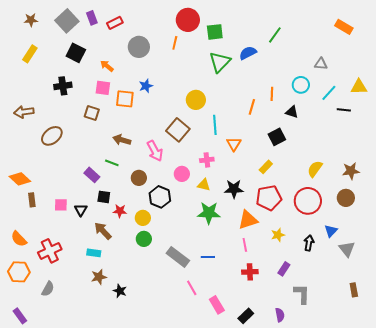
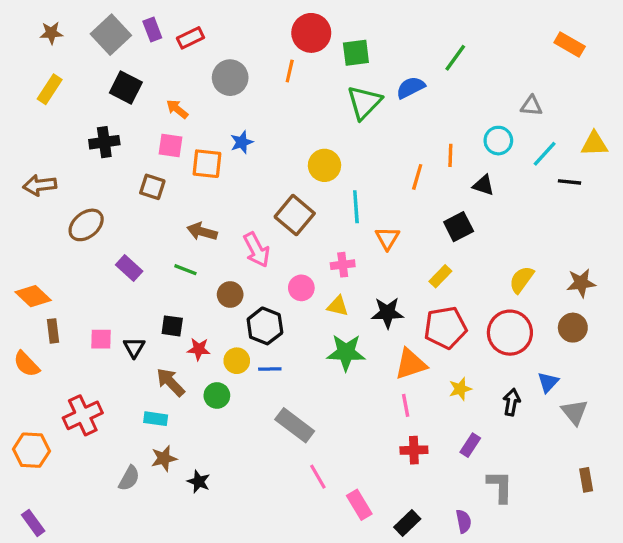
purple rectangle: (92, 175) -> (129, 268), moved
orange semicircle: (19, 239) -> (26, 364), moved
green circle: (144, 239) -> (217, 395), moved
blue line: (208, 257) -> (270, 369), moved
gray semicircle: (48, 289) -> (129, 478), moved

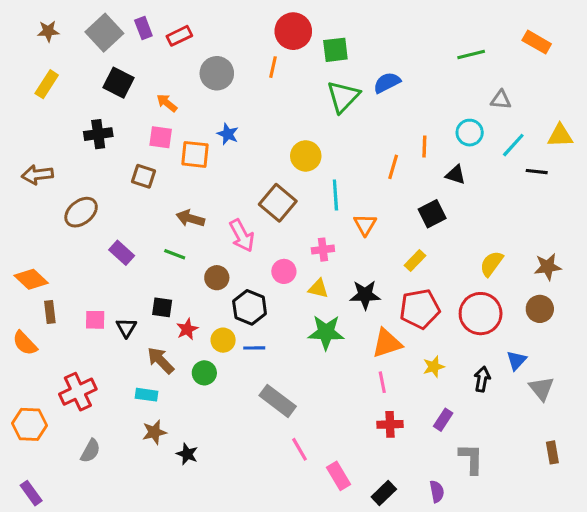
green line: (455, 58) -> (471, 55), moved, turned 40
blue star: (242, 142) -> (228, 134), turned -30
red star: (199, 349) -> (187, 329), turned -30
gray semicircle: (129, 478) -> (90, 451), moved

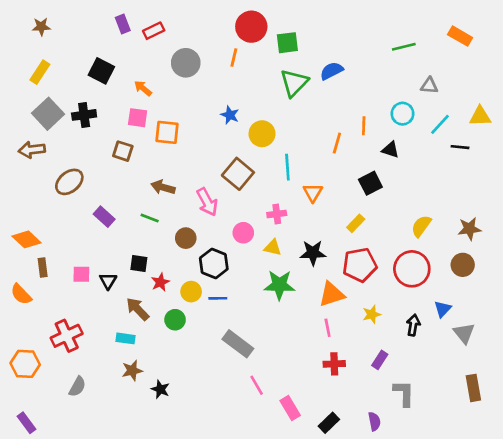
gray square: (104, 33) -> (48, 114), moved
blue star: (228, 134) -> (230, 115), moved
brown rectangle: (552, 452) -> (473, 388), size x1.4

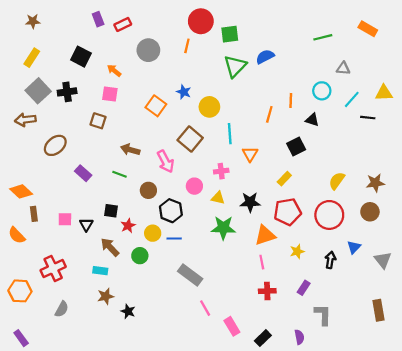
orange square: (167, 132) -> (156, 106), moved, turned 30
gray triangle: (464, 333) -> (383, 260), moved

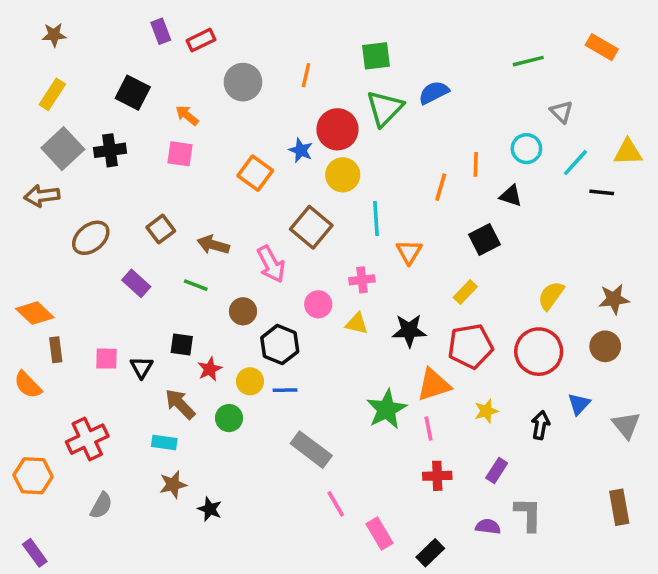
red circle: (201, 21) -> (337, 129), moved
gray triangle: (343, 68) -> (561, 112), turned 40
brown square: (98, 121) -> (161, 229), moved, turned 35
green star: (223, 228) -> (386, 409), moved, turned -30
purple semicircle: (299, 337) -> (488, 527), moved, turned -72

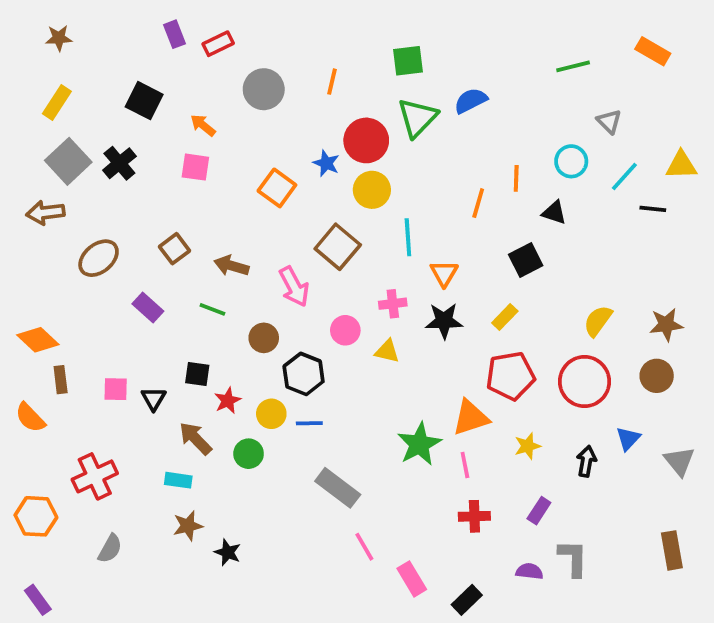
black cross: (110, 150) -> (119, 163), turned -32
black star: (409, 331) -> (444, 321), moved

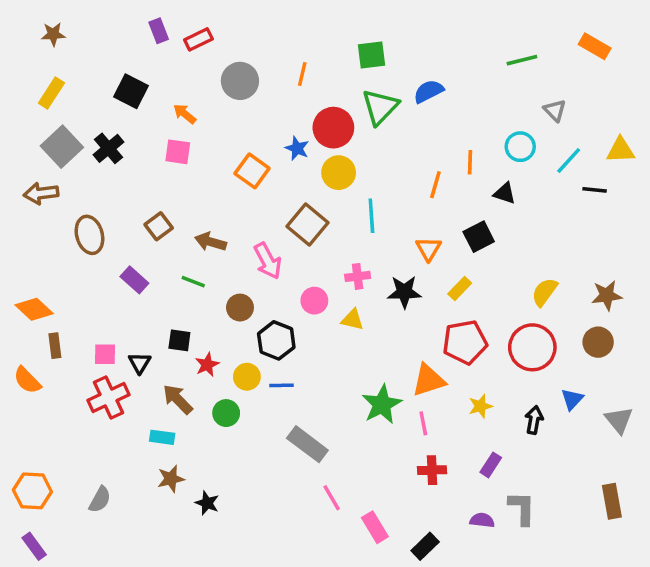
brown ellipse: (99, 258) -> (89, 235), turned -66
orange triangle: (444, 273) -> (429, 249), moved
red cross: (95, 476) -> (109, 397), moved
orange hexagon: (36, 516) -> (32, 491), moved

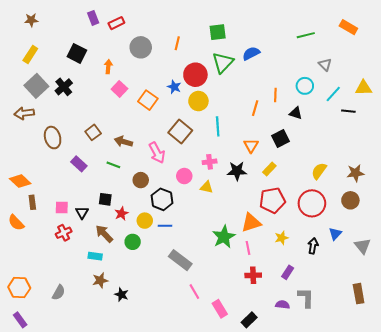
orange arrow: (185, 114) -> (108, 67), turned 56
pink square: (178, 152) -> (119, 89), moved, turned 35
red cross: (109, 397) -> (64, 233), size x0.7

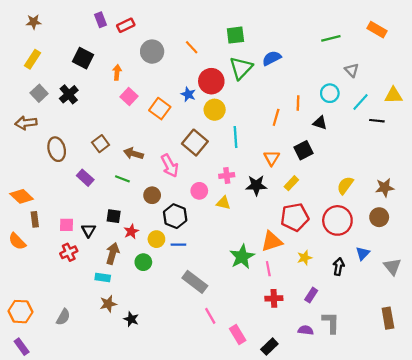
orange line: (177, 43) -> (192, 47), turned -56
gray square: (36, 86) -> (39, 93), size x0.7
brown arrow: (104, 234) -> (113, 253), turned 60

